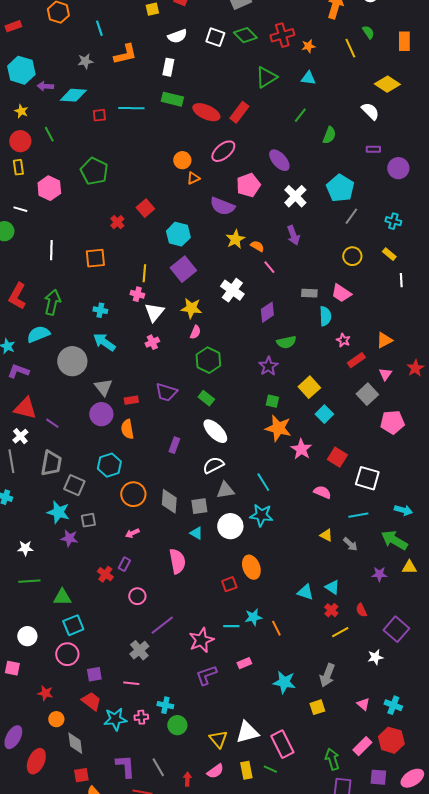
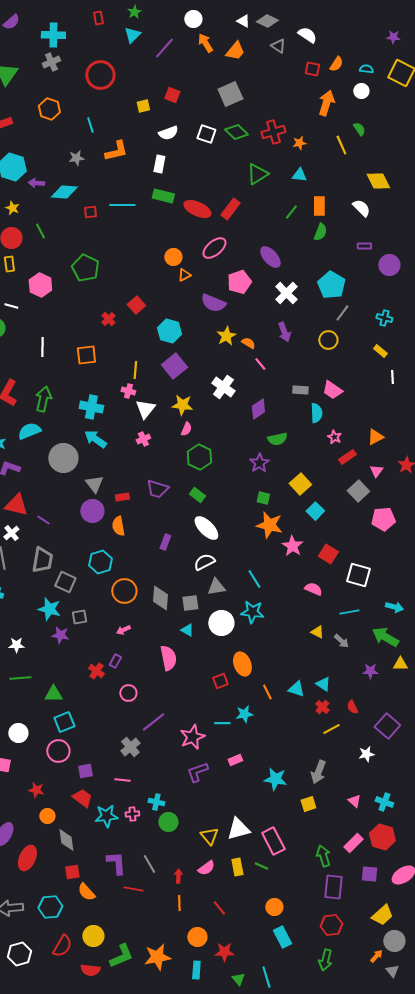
orange rectangle: (404, 41) -> (319, 206), moved
yellow diamond: (387, 84) -> (378, 181), turned 30
yellow circle: (352, 256) -> (328, 340), moved
cyan cross: (100, 310) -> (91, 407), size x1.6
orange line: (276, 628) -> (267, 692), moved

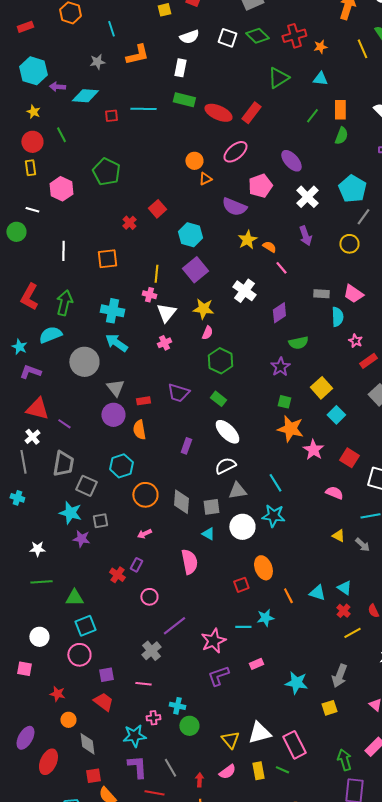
cyan star: (106, 816) -> (134, 736), moved

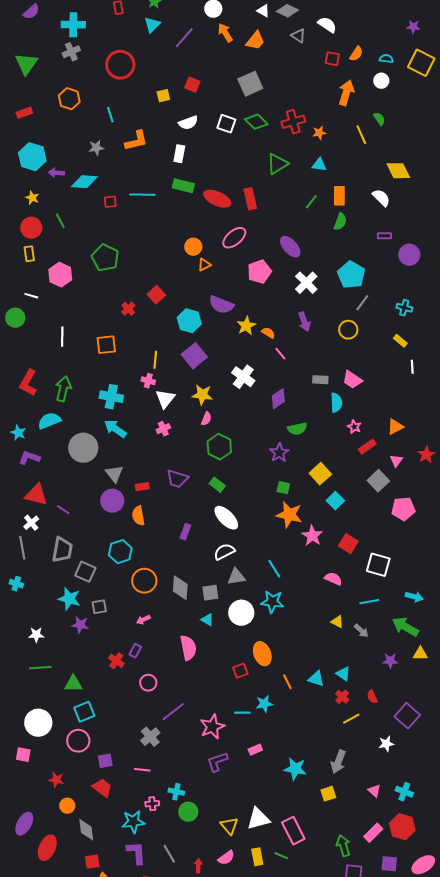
red rectangle: (251, 113) -> (250, 199), turned -50
purple semicircle: (234, 207) -> (221, 305), moved
white circle: (39, 637) -> (38, 723), size x1.4

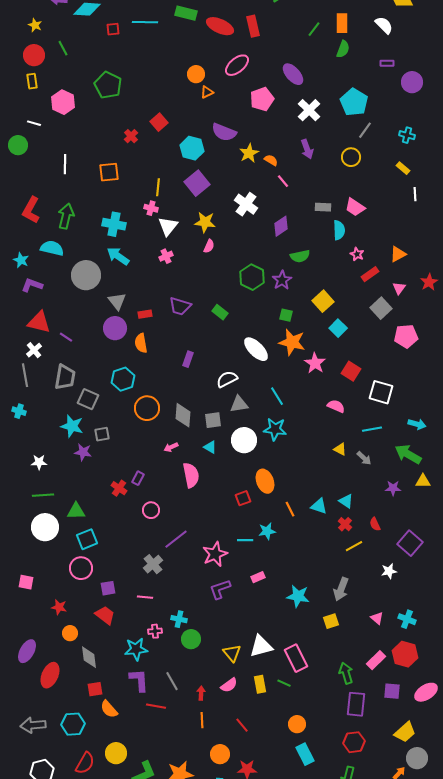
cyan semicircle: (49, 421) -> (52, 248), turned 35
green hexagon: (219, 447) -> (252, 277), moved
white ellipse: (226, 518) -> (256, 349), moved
pink arrow: (143, 620) -> (171, 447), moved
white circle: (38, 723) -> (45, 527), moved

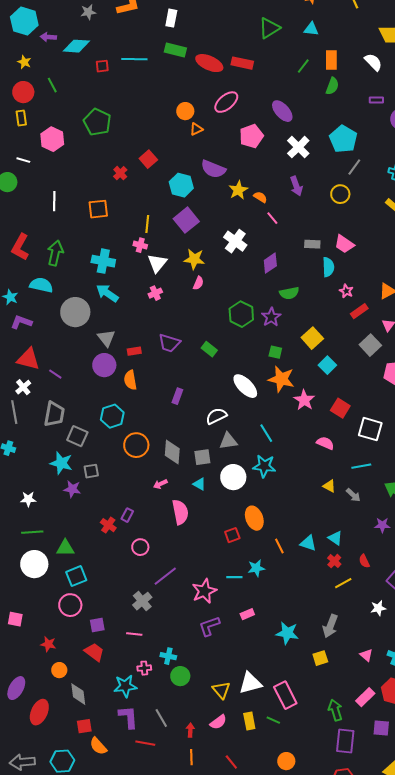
red rectangle: (253, 26) -> (242, 63), turned -65

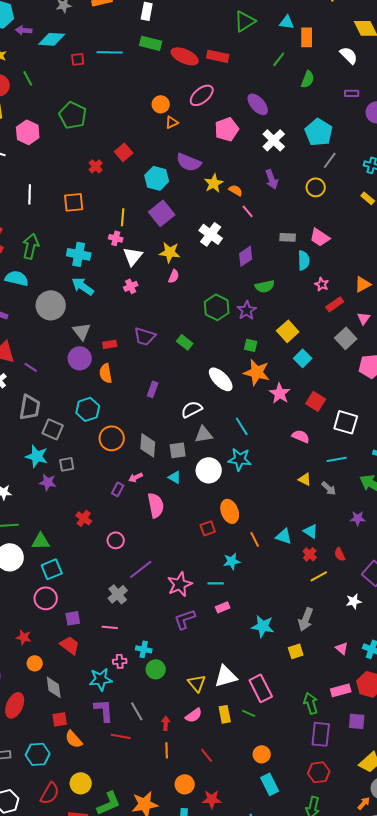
orange rectangle: (331, 60) -> (307, 37), moved
purple rectangle: (127, 515) -> (118, 489), moved
cyan line: (234, 577) -> (216, 583), moved
pink rectangle: (365, 697) -> (341, 690), turned 30

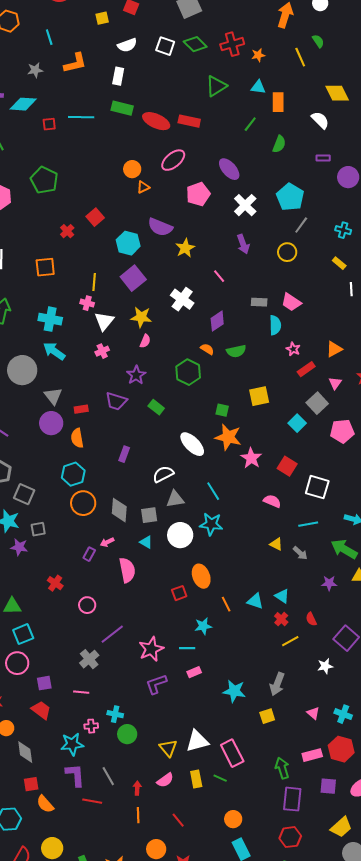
orange semicircle: (236, 190) -> (207, 349), moved
purple star: (247, 310) -> (136, 375), moved
yellow square: (288, 331) -> (259, 396), turned 30
cyan square: (303, 358) -> (297, 423), moved
cyan hexagon: (88, 409) -> (73, 474), moved

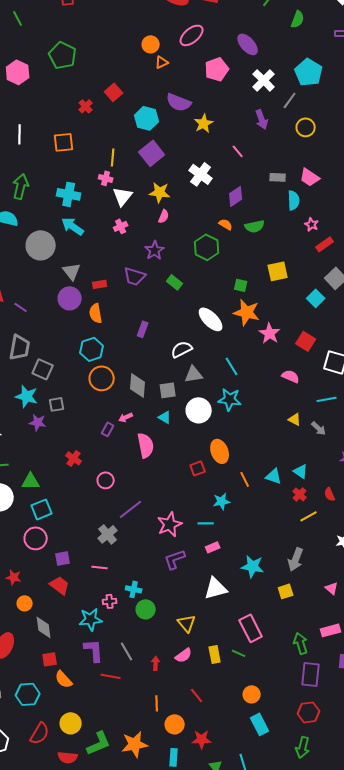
gray line: (301, 225) -> (290, 100), moved
white triangle: (197, 741) -> (216, 588), moved
orange line: (138, 815) -> (157, 703), moved

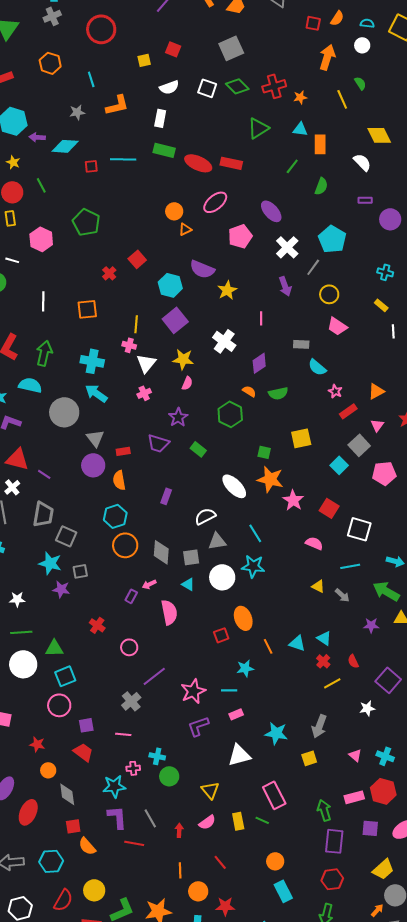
pink line: (238, 151) -> (261, 318), turned 40
pink trapezoid: (310, 177) -> (337, 326), moved
cyan semicircle: (294, 200) -> (317, 367), turned 132

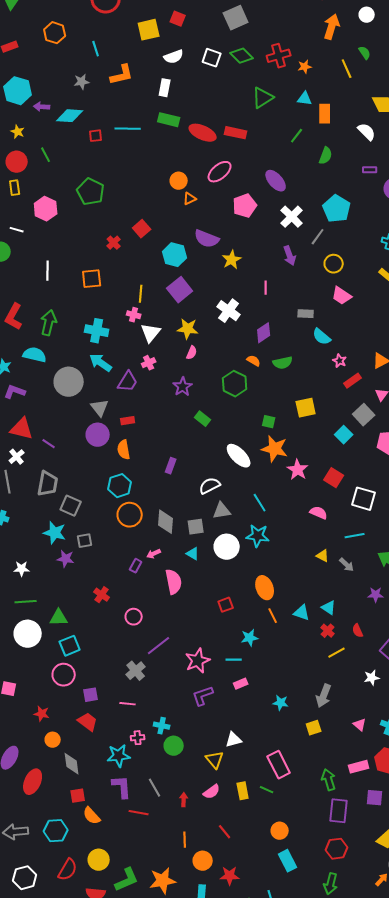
yellow square: (144, 60) -> (149, 30), size x1.6
purple trapezoid: (158, 443) -> (128, 382), moved, turned -75
orange ellipse: (243, 618) -> (265, 588), moved
cyan star: (276, 733) -> (281, 703), size x0.7
white triangle: (239, 755) -> (234, 740), moved, size x0.7

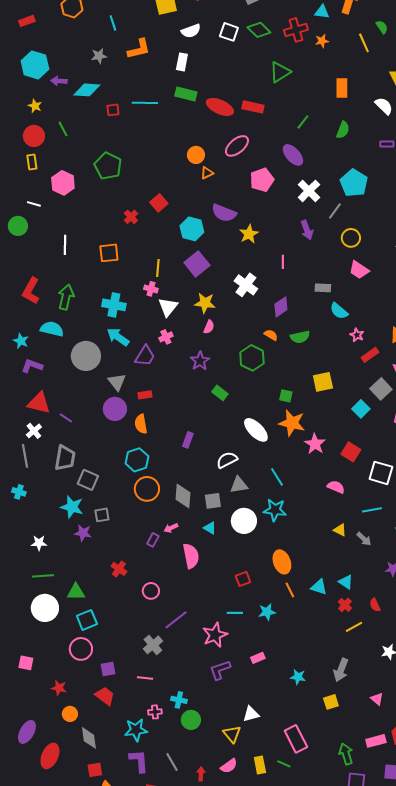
cyan triangle: (305, 99) -> (322, 12), moved
green line: (297, 136) -> (303, 122), moved
cyan line: (234, 660) -> (235, 613), moved

